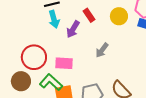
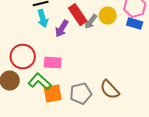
red rectangle: (89, 15) -> (78, 15), size x1.5
gray arrow: (102, 50) -> (91, 22), moved

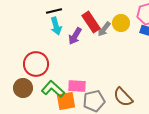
pink rectangle: (53, 63) -> (77, 86), moved

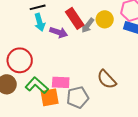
purple arrow: (75, 36) -> (59, 32), turned -102
brown semicircle: (123, 97) -> (107, 79), moved

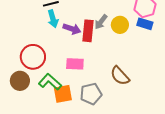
red rectangle: (75, 18) -> (88, 31), moved, turned 40
yellow circle: (105, 19) -> (120, 25), moved
pink rectangle: (61, 82) -> (75, 64), moved

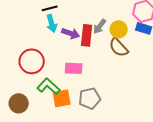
brown semicircle: (120, 76) -> (119, 47), moved
brown circle: (20, 81) -> (19, 103), moved

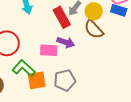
purple arrow: (71, 33) -> (66, 42), moved
red rectangle: (87, 35) -> (62, 17), turned -35

